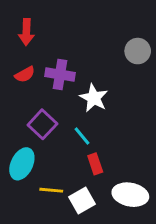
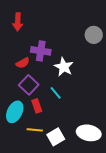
red semicircle: (25, 74) -> (23, 63), moved
red rectangle: (95, 164) -> (37, 106), moved

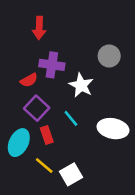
red arrow: (18, 22) -> (39, 28), moved
gray circle: (94, 35) -> (109, 56), moved
yellow line: (35, 130) -> (44, 165), turned 35
white ellipse: (89, 133) -> (113, 129), moved

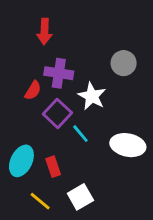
red semicircle: (29, 80) -> (33, 90), turned -30
purple square: (37, 108) -> (57, 113), moved
red rectangle: (47, 135) -> (53, 167), moved
yellow line: (44, 165) -> (40, 201), moved

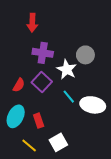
gray circle: (124, 63) -> (85, 55), moved
red semicircle: (33, 90) -> (19, 85), moved
cyan line: (80, 134) -> (69, 97), moved

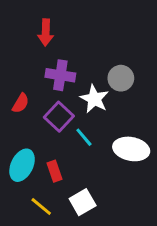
red semicircle: (19, 85) -> (21, 103), moved
cyan line: (69, 97) -> (84, 137), moved

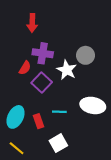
red semicircle: (21, 103) -> (25, 68), moved
cyan line: (84, 137) -> (59, 112), moved, turned -48
yellow line: (41, 207) -> (17, 148), moved

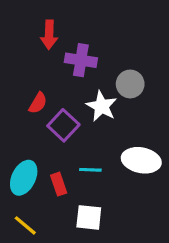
purple cross: (43, 53) -> (81, 60), moved
white square: (58, 143) -> (89, 217), turned 36

